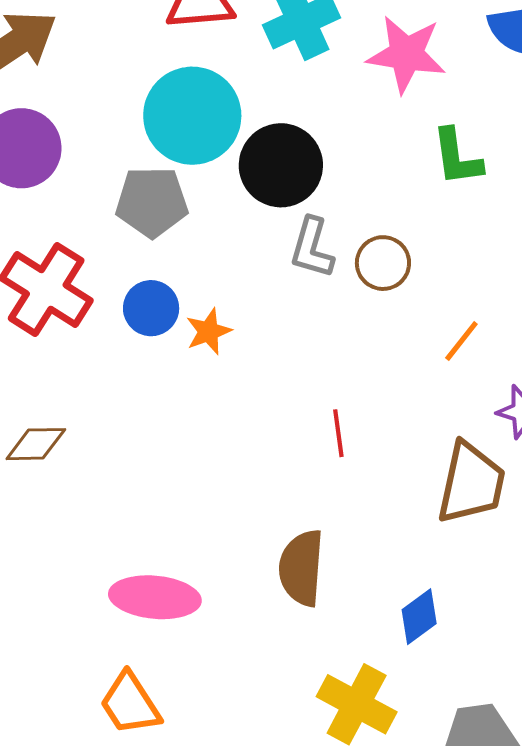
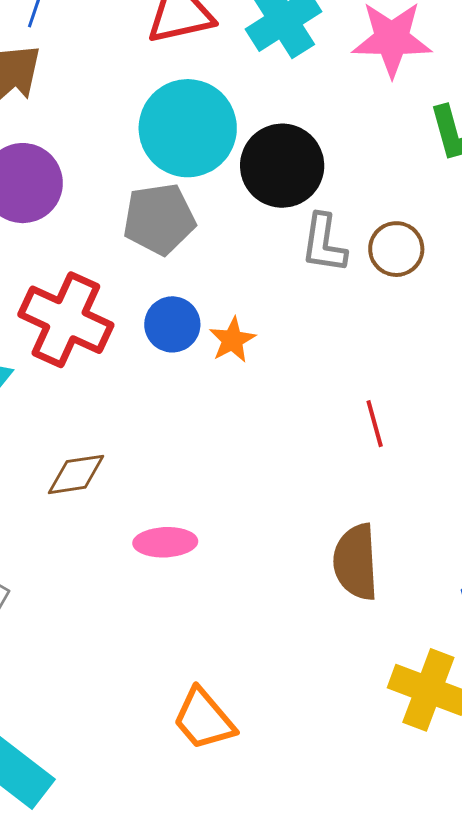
pink ellipse: (155, 597) -> (165, 542), moved, size x0.7

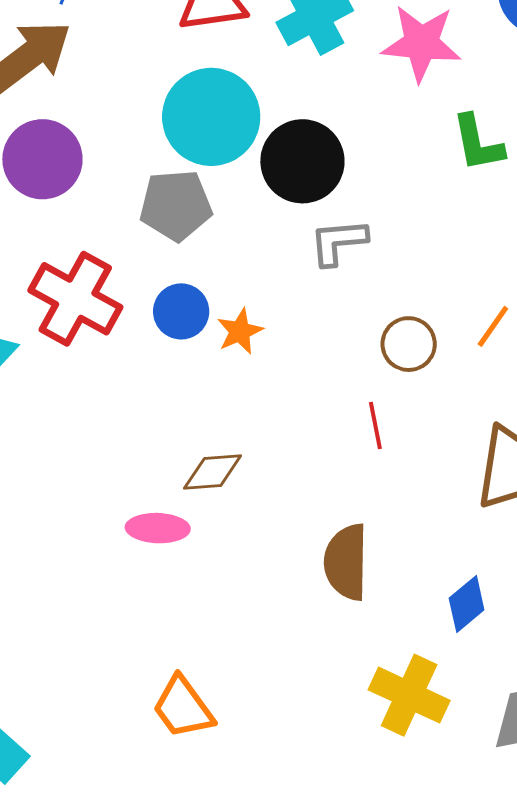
gray L-shape: (324, 243) -> (338, 242), turned 72
brown circle: (396, 249) -> (409, 344), moved
brown diamond: (76, 474) -> (213, 472), moved

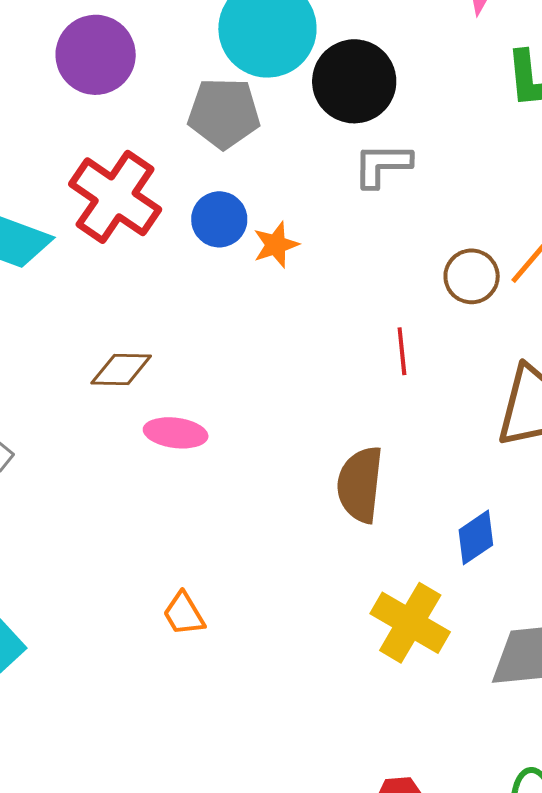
brown circle: (409, 344) -> (472, 276), moved
brown diamond: (213, 472) -> (121, 370), moved
orange trapezoid: (183, 708) -> (184, 614), size x0.7

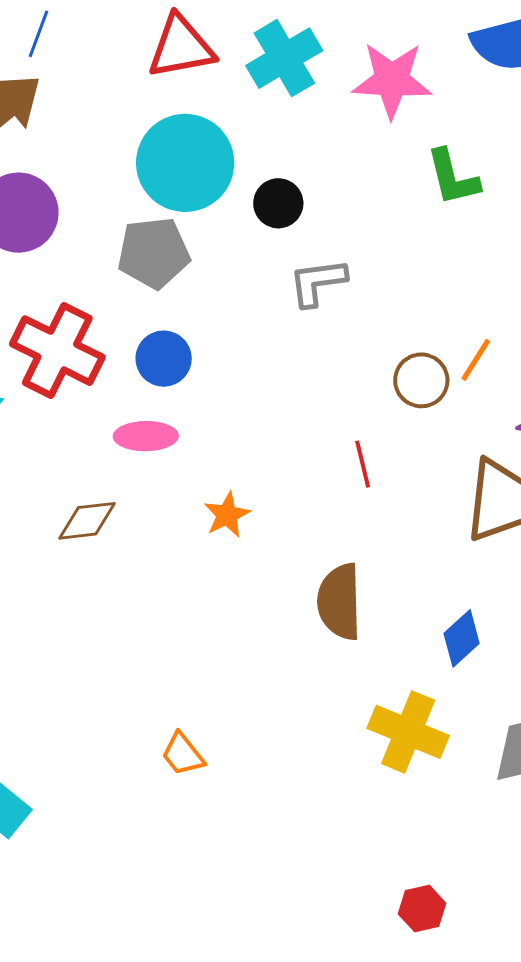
black circle: (354, 81) -> (278, 203), size x0.6
orange star: (276, 245) -> (227, 515), moved
pink ellipse: (176, 433) -> (146, 436), moved

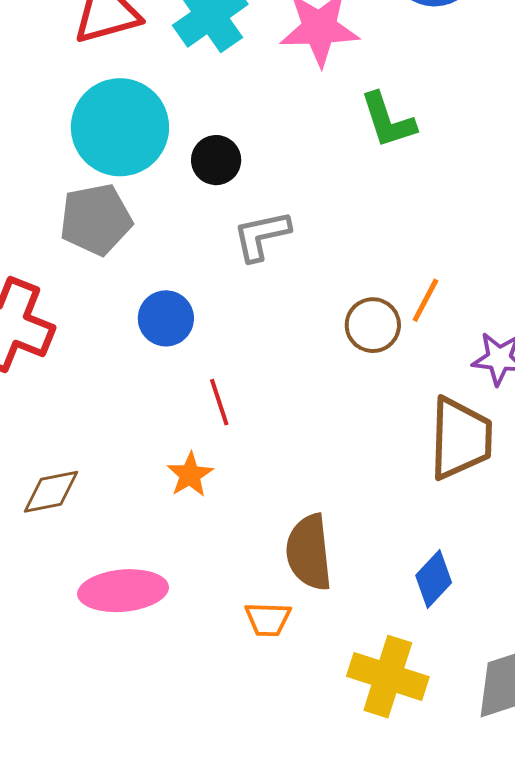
blue circle: (164, 359) -> (166, 318), moved
pink ellipse: (146, 436) -> (123, 591), moved, size x1.4
red line: (363, 464) -> (219, 402), moved
orange trapezoid: (183, 754) -> (268, 619), moved, turned -45

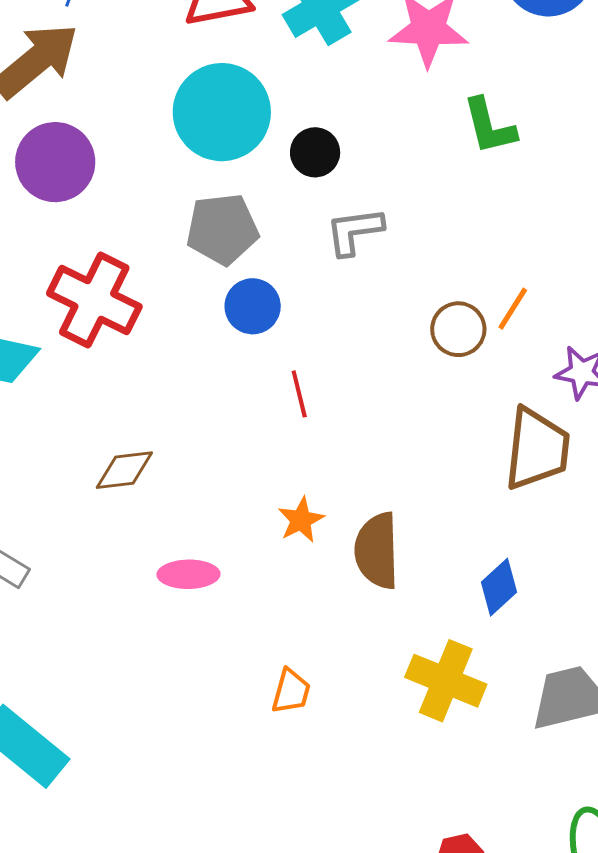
gray pentagon: (96, 219) -> (222, 229), moved
orange star: (190, 475) -> (301, 520), moved
pink ellipse: (123, 591) -> (188, 574), size x0.7
orange trapezoid: (268, 619) -> (291, 691), moved, turned -81

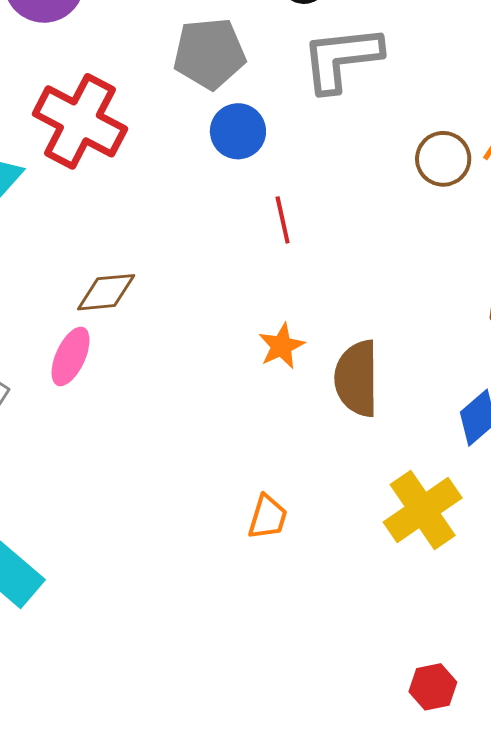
gray L-shape: (354, 231) -> (341, 59), size x1.4
pink ellipse: (188, 574) -> (71, 356), moved, turned -66
yellow cross: (446, 681) -> (423, 510), turned 32

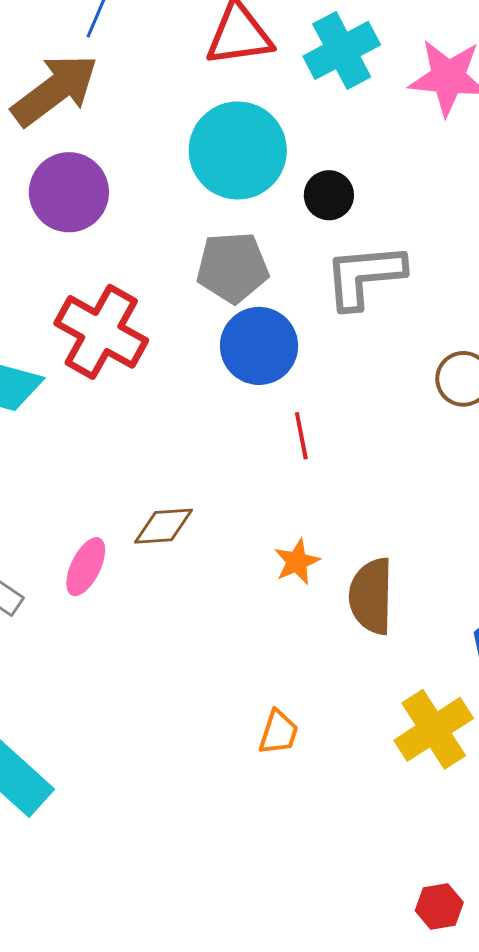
blue circle: (238, 131) -> (259, 346), size x1.4
brown diamond: (106, 292) -> (164, 526), moved

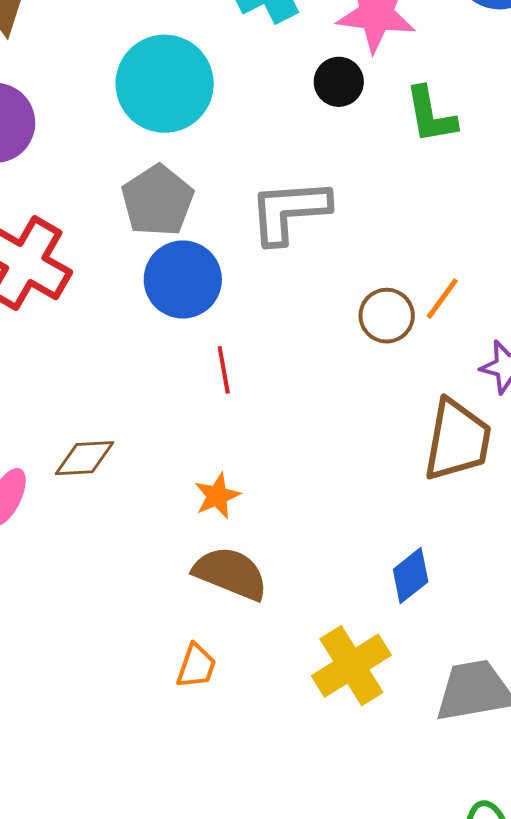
black circle: (329, 195) -> (339, 82), moved
gray pentagon: (233, 267) -> (158, 201), turned -30
brown semicircle: (371, 596) -> (231, 573), moved, turned 110

